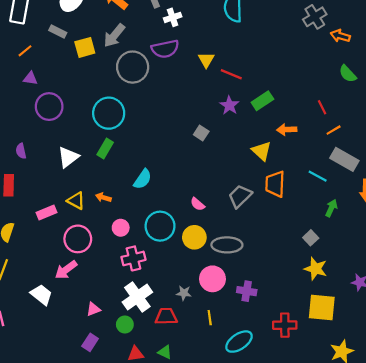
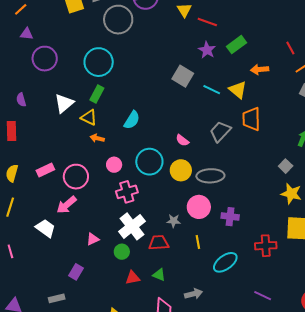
gray square: (201, 133) -> (183, 76), size x1.5
cyan line: (318, 176) -> (212, 90), moved
yellow triangle: (76, 201) -> (89, 117), moved
pink rectangle: (47, 213) -> (45, 170), moved
purple rectangle: (90, 342) -> (76, 272), moved

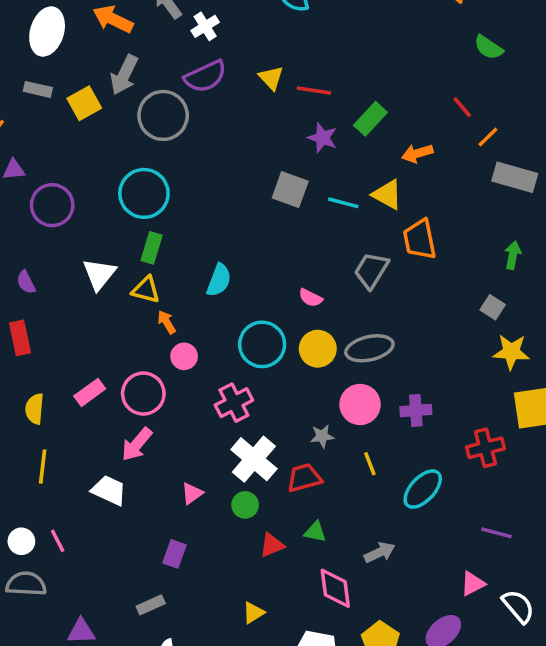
orange arrow: (97, 138) -> (167, 322), turned 56
pink circle: (114, 165) -> (184, 356), moved

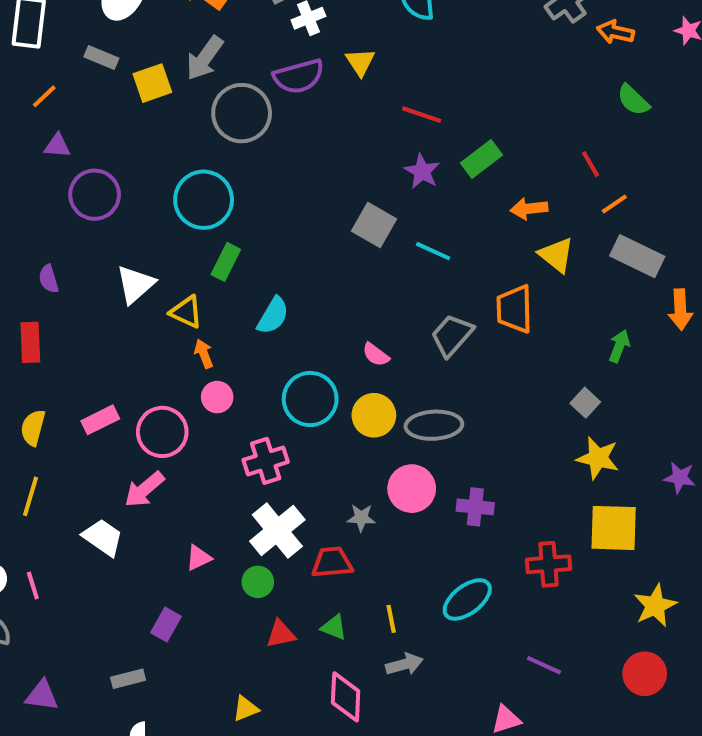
yellow triangle: (271, 78) -> (360, 62), moved
yellow triangle: (387, 195) -> (556, 255), moved
green rectangle: (152, 248) -> (226, 262), moved
yellow line: (370, 464) -> (391, 619), moved

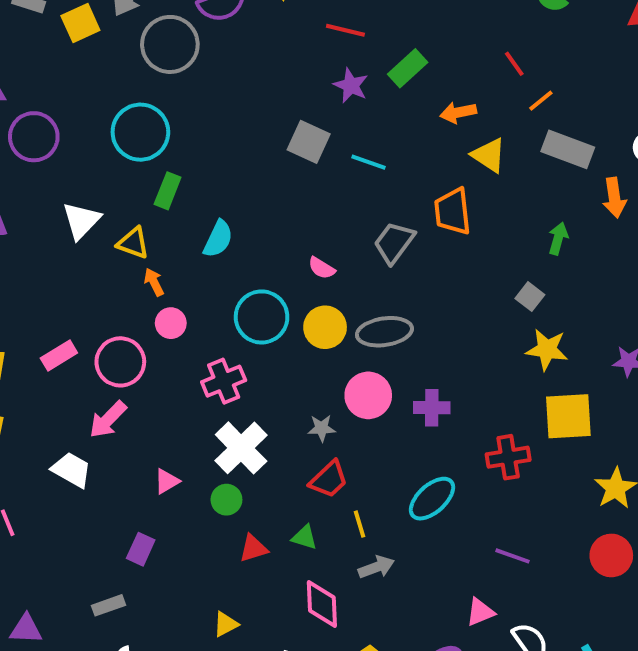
red trapezoid: (332, 562) -> (329, 479), moved, turned 147

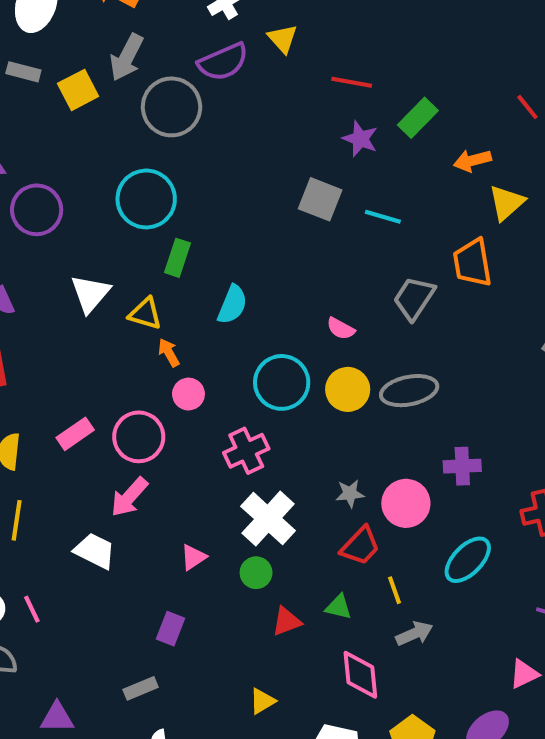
yellow triangle: (489, 155) -> (507, 203), turned 48
pink circle: (368, 395) -> (406, 503), moved

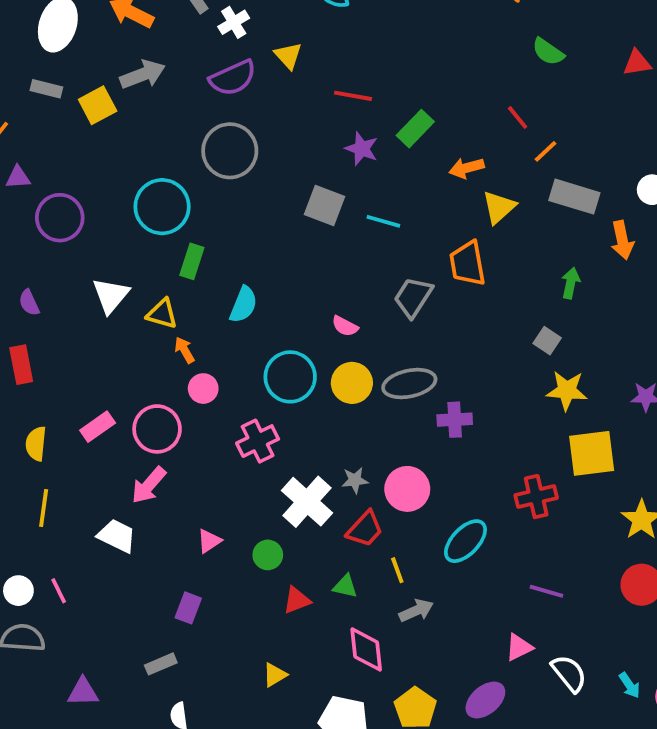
gray arrow: (127, 57) -> (143, 74), turned -138
gray circle: (172, 107) -> (230, 151), moved
purple cross: (462, 466) -> (455, 420), moved
white cross: (268, 519) -> (307, 502), moved

